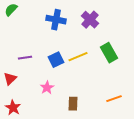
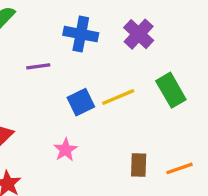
purple line: (25, 58) -> (38, 66), moved
brown rectangle: (73, 104) -> (139, 165), moved

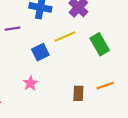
yellow line: (118, 97) -> (65, 36), moved
orange line: (179, 168) -> (105, 86), moved

